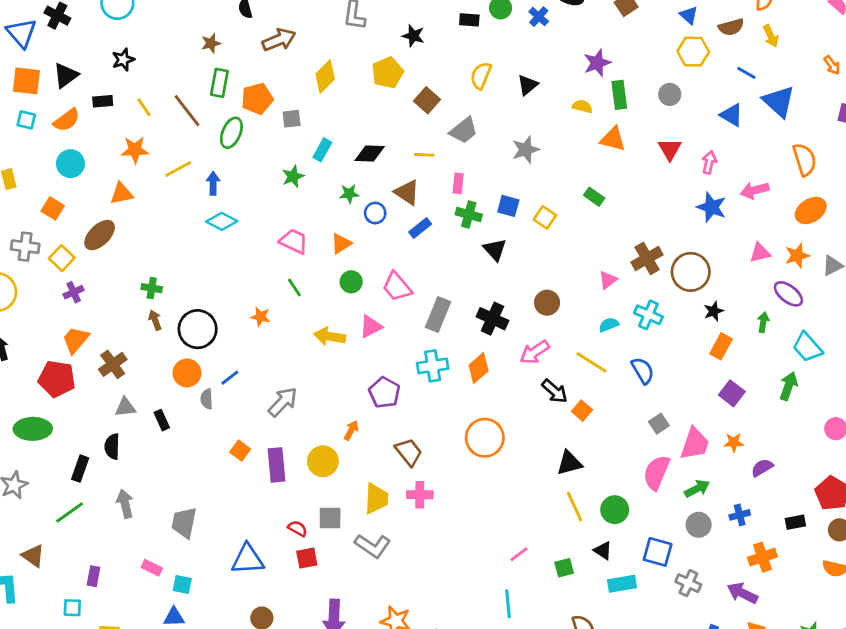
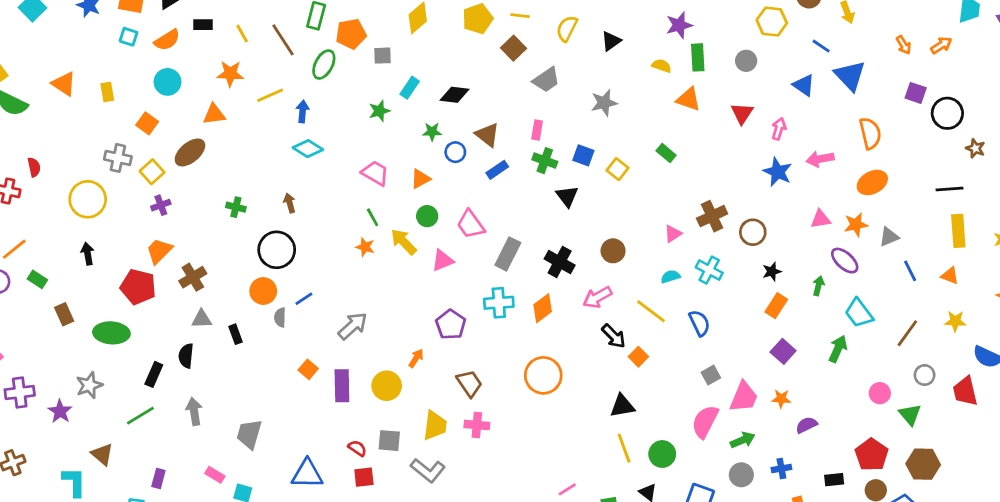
yellow line: (424, 155) -> (520, 16), moved
brown circle: (691, 272) -> (753, 232), size x0.7
orange star: (261, 317) -> (365, 247), moved
brown arrow: (155, 320) -> (290, 203), moved
yellow arrow: (330, 336) -> (404, 242), moved, turned 32

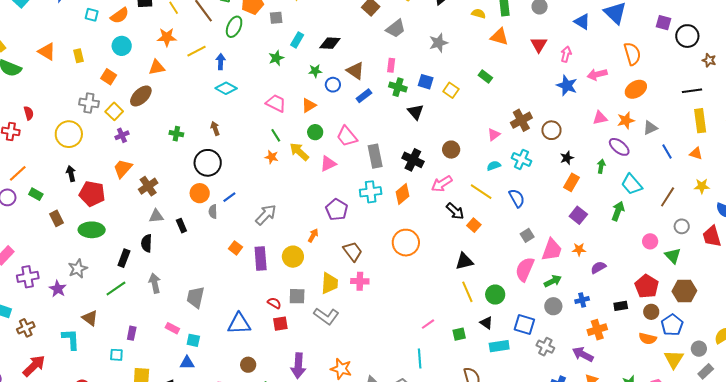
gray rectangle: (508, 254) -> (375, 156), turned -35
red pentagon: (138, 287) -> (92, 194), moved

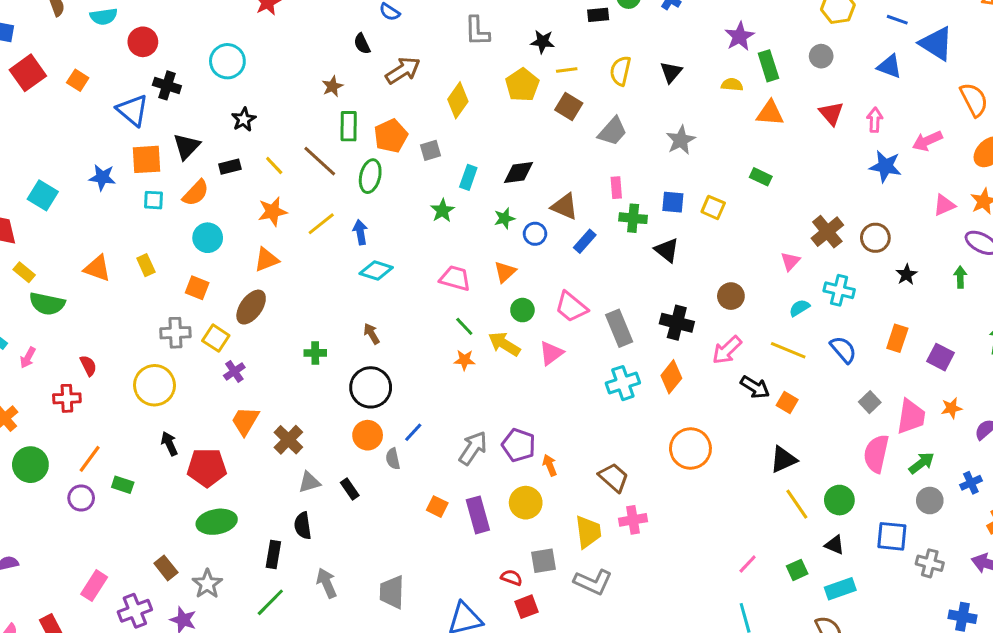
orange rectangle: (571, 182) -> (897, 338), moved
purple pentagon: (337, 210) -> (519, 445), moved
brown rectangle: (57, 218) -> (166, 568), moved
orange arrow: (313, 235) -> (550, 465), turned -40
cyan rectangle: (499, 346) -> (840, 589), moved

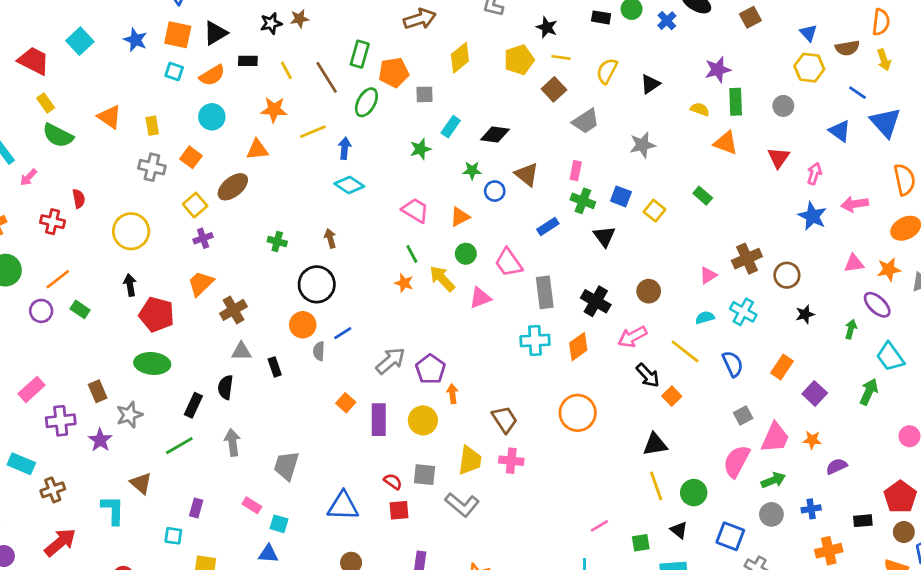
brown star: (332, 86) -> (299, 19), moved
blue rectangle: (585, 241) -> (548, 227), moved
gray cross: (175, 333) -> (152, 167), moved

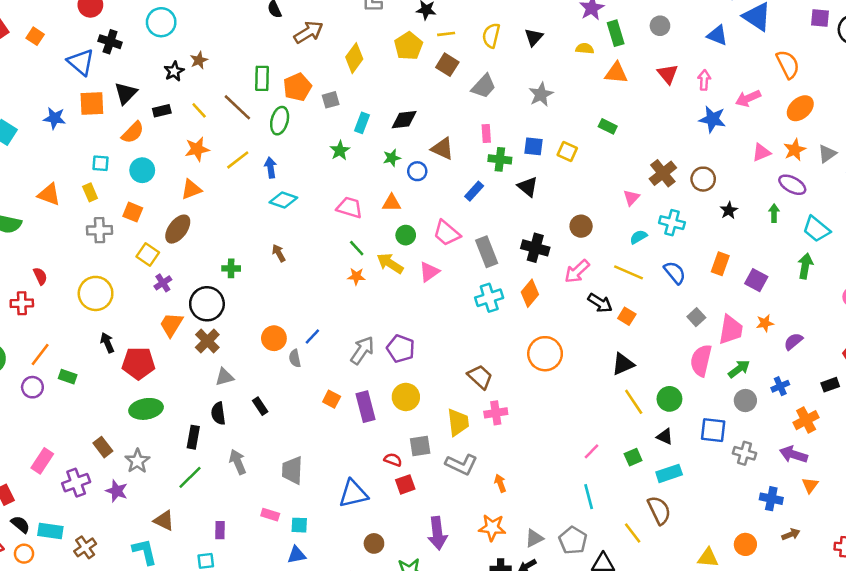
cyan square: (174, 71) -> (101, 163), moved
orange triangle: (460, 217) -> (392, 203), turned 42
black circle: (317, 284) -> (207, 304), moved
black rectangle: (275, 367) -> (260, 406), moved
orange arrow: (452, 394) -> (500, 483), moved

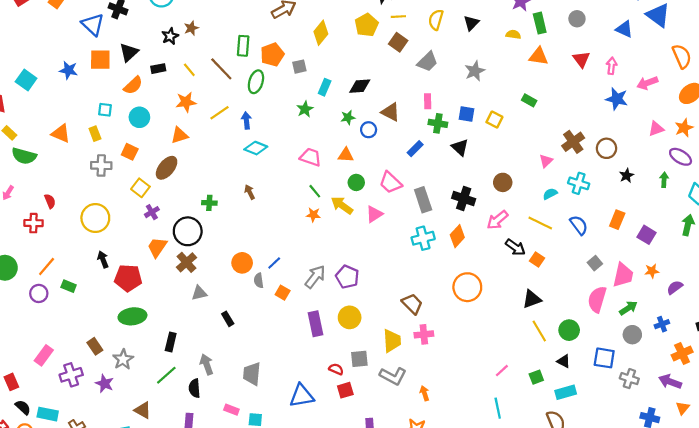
orange square: (332, 399) -> (283, 293), moved
black semicircle: (218, 413) -> (194, 388), moved

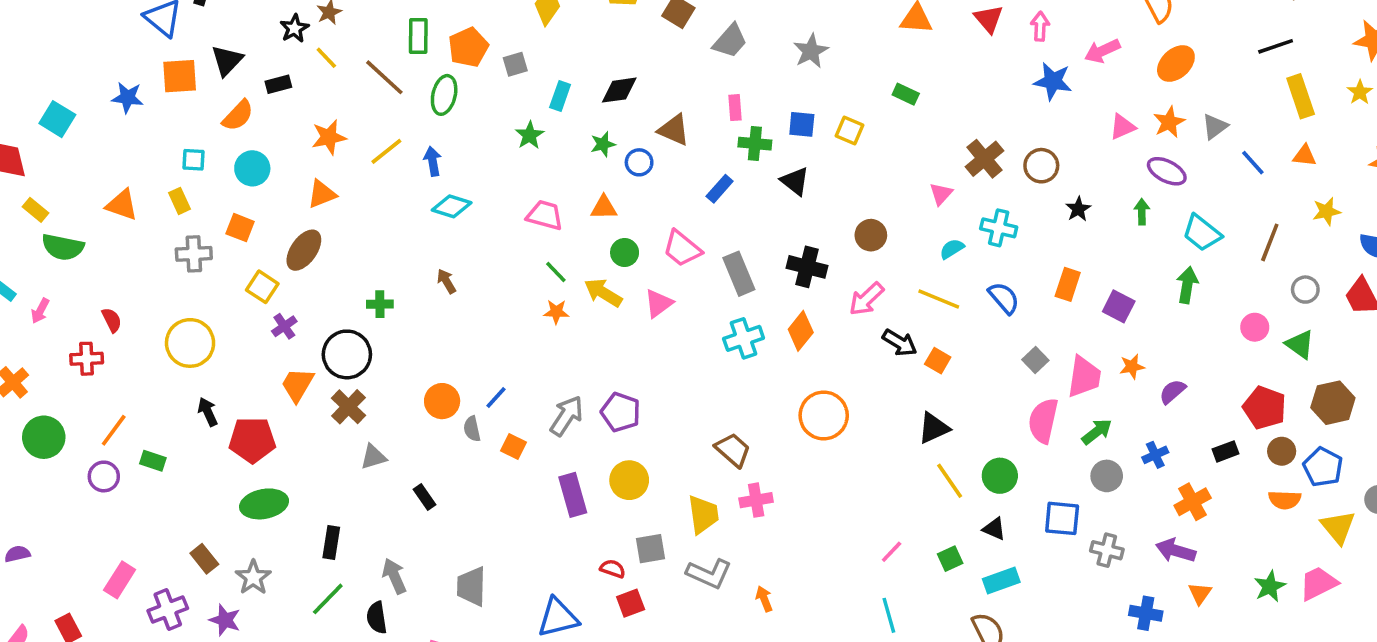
yellow line: (189, 70) -> (326, 58), moved

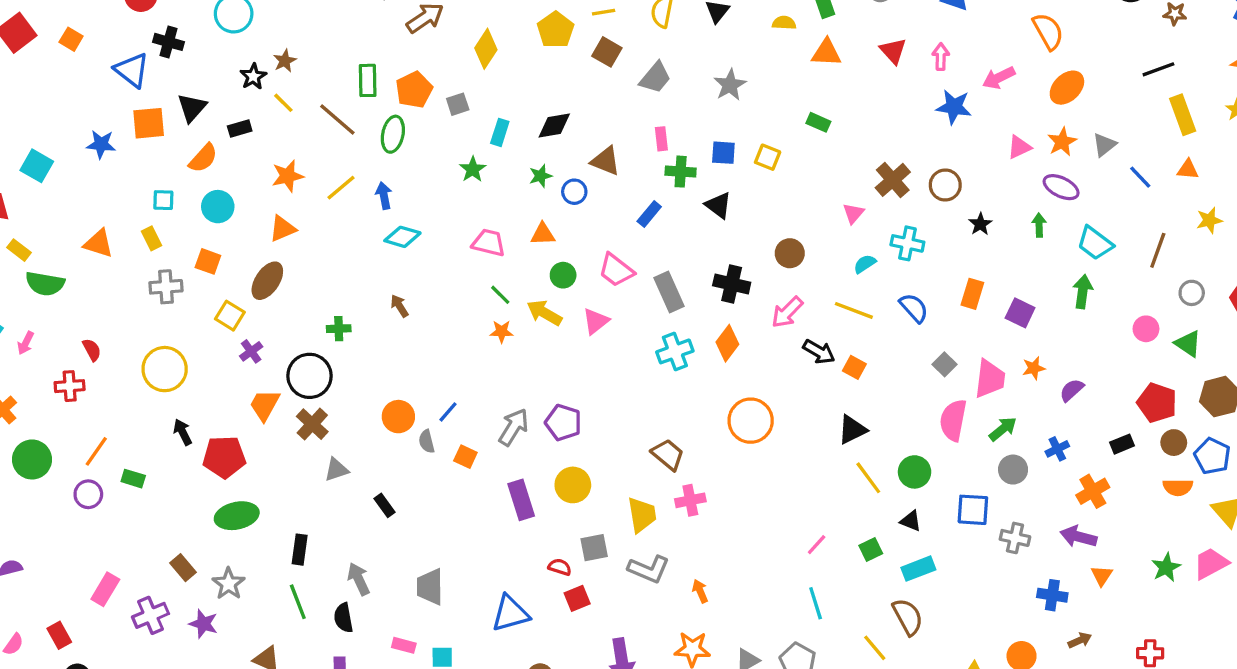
green line: (328, 599) -> (298, 602), turned -64

